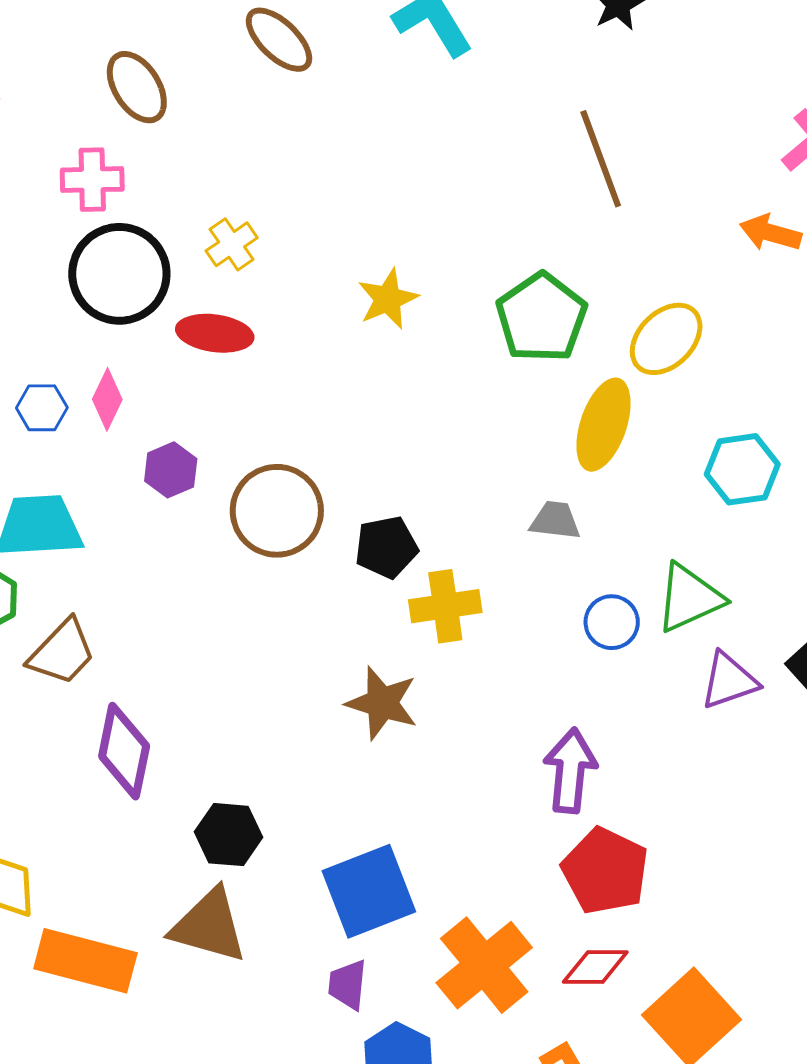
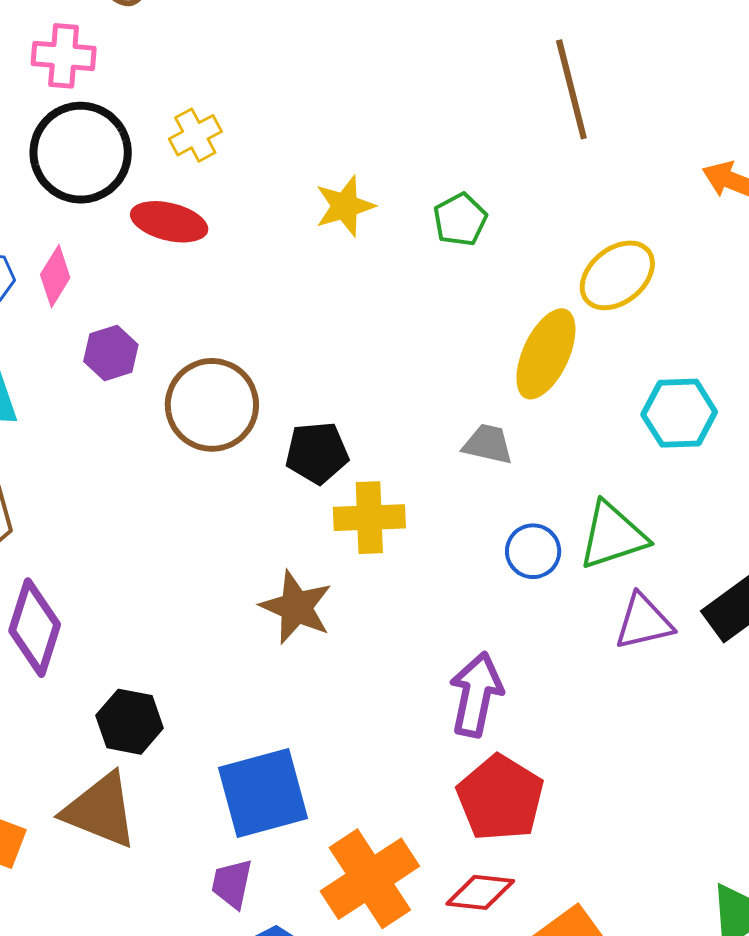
green pentagon: (541, 318) -> (460, 220), moved, size x0.6

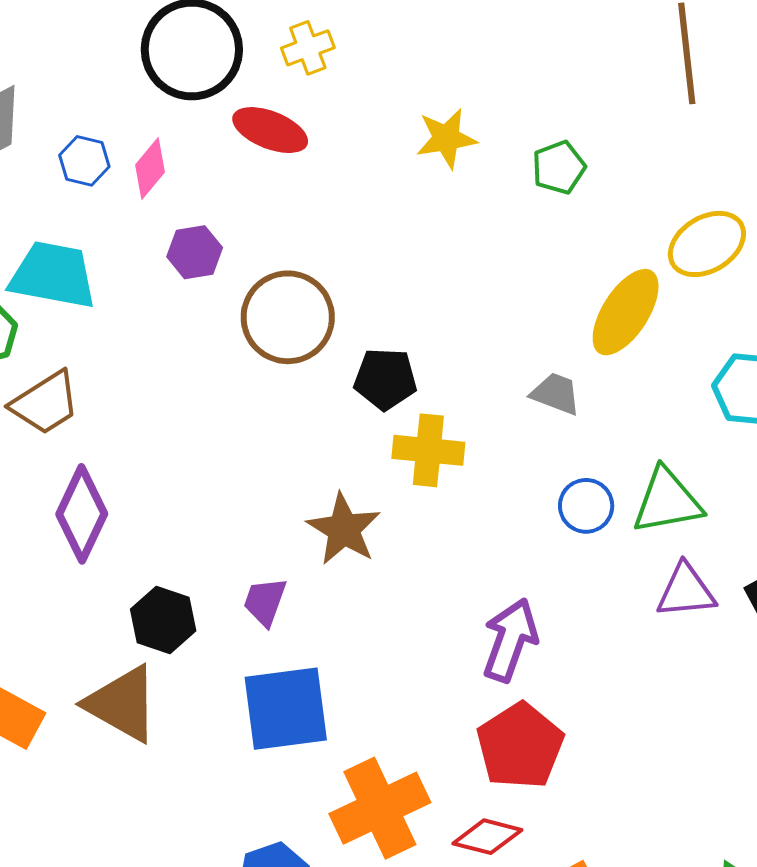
purple trapezoid: (232, 884) -> (265, 602), moved

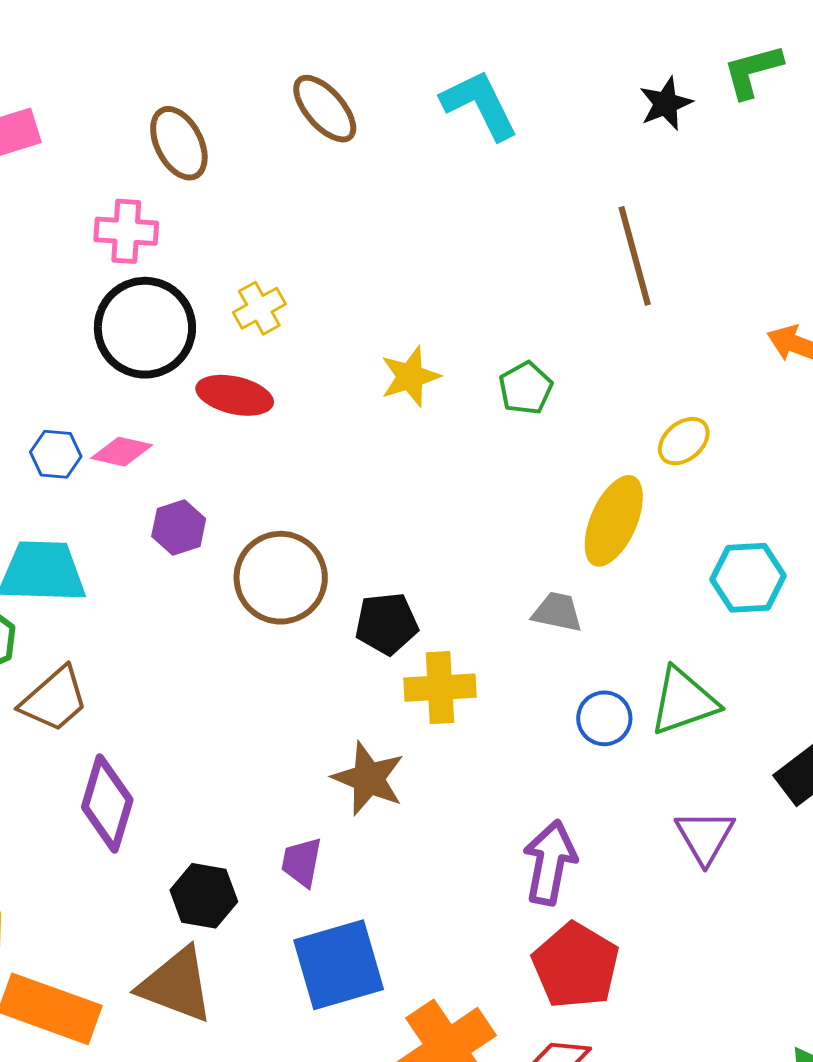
pink diamond: (150, 168) -> (122, 452), turned 72
yellow ellipse: (707, 244) -> (684, 441), size x0.7
purple triangle: (686, 591) -> (705, 837), moved, turned -46

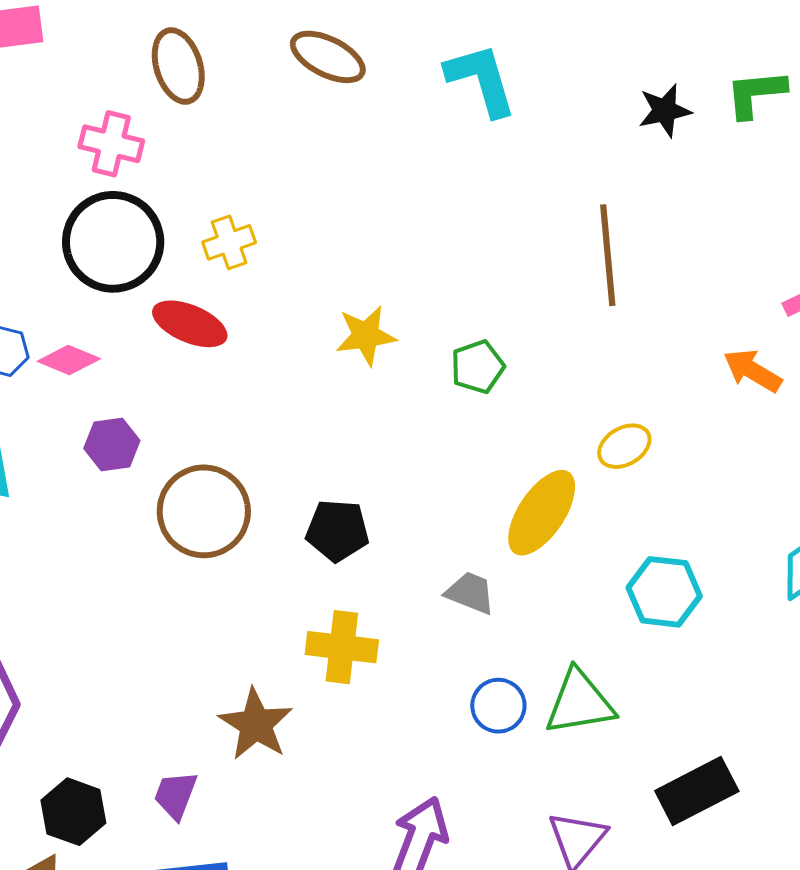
brown ellipse: (325, 109) -> (328, 57), turned -32
black pentagon: (387, 624) -> (337, 530), moved

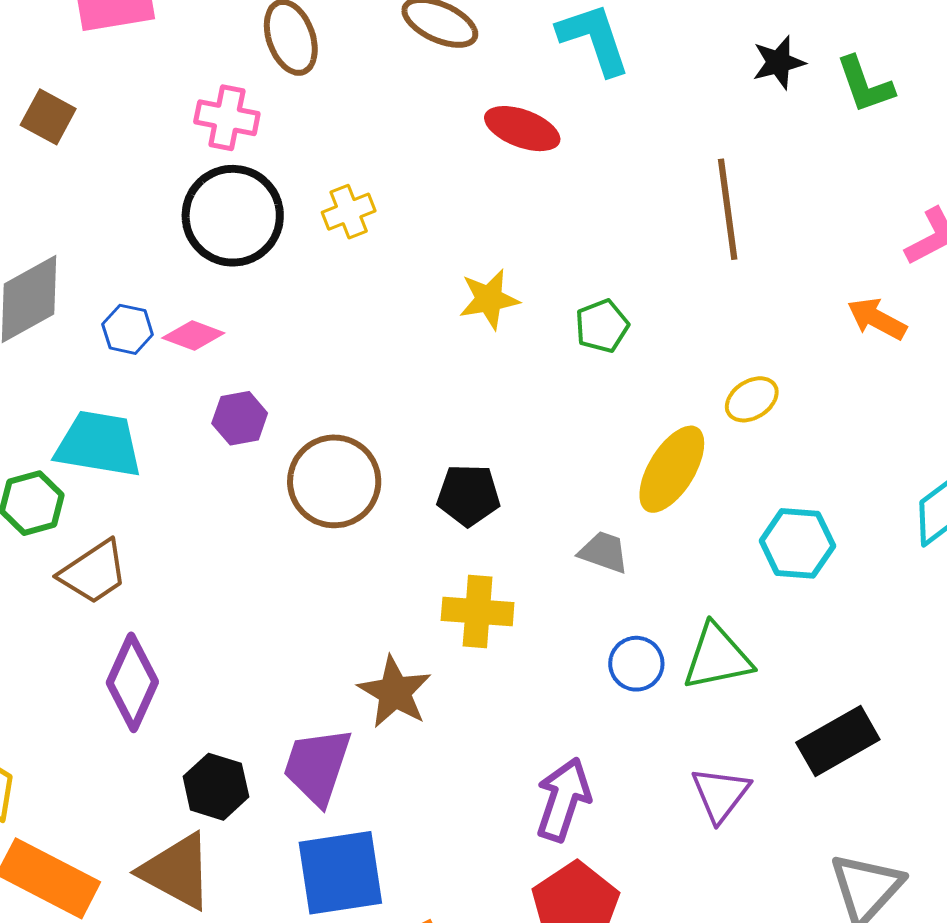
green L-shape: (756, 94) -> (865, 85), moved, turned -102
red ellipse: (190, 324) -> (522, 129), moved
purple trapezoid: (176, 795) -> (317, 766), size x1.6

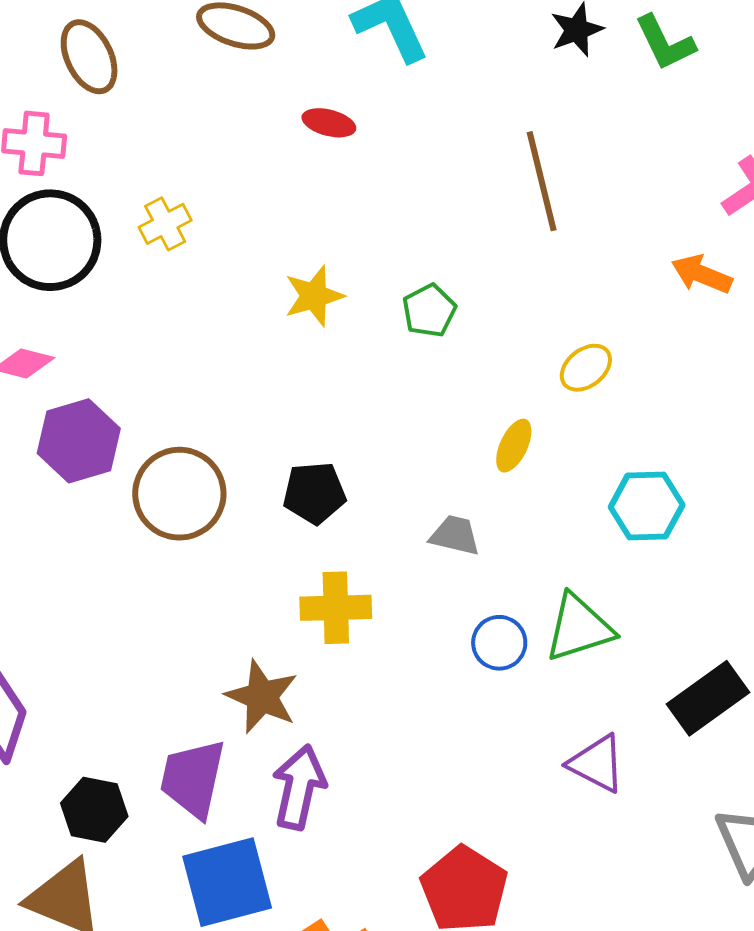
red ellipse: (522, 129) -> (329, 123), size x0.7
purple hexagon: (240, 418) -> (79, 441), size x1.5
yellow ellipse: (672, 469) -> (514, 446), size x0.6
purple triangle: (720, 794) -> (597, 764), turned -34
purple arrow: (563, 799) -> (299, 787), moved

